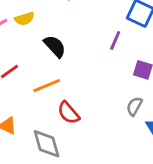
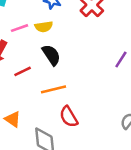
black semicircle: (55, 46) -> (51, 55), moved

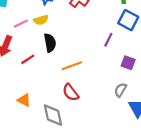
black semicircle: (51, 55) -> (50, 43), turned 30
orange line: (53, 89) -> (72, 66), moved

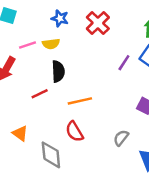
purple line: (108, 40) -> (124, 63), moved
red line: (28, 59) -> (40, 94), moved
gray semicircle: (120, 90) -> (121, 138), moved

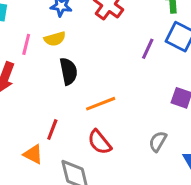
pink line: (28, 45) -> (26, 44), turned -49
red line: (40, 94) -> (52, 130), moved, turned -35

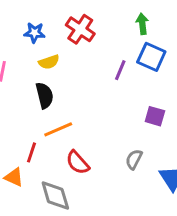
yellow semicircle: (55, 39) -> (49, 62), moved
orange line: (101, 104) -> (58, 129), moved

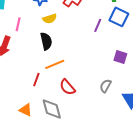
orange triangle: (14, 177) -> (26, 110), moved

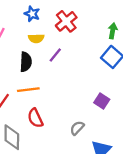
purple line: (98, 25) -> (55, 55), moved

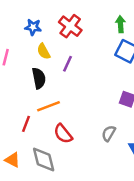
yellow semicircle: (36, 38) -> (44, 51), turned 77

